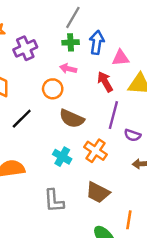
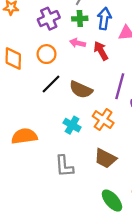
purple cross: (25, 48) -> (49, 19), moved
red arrow: (105, 82) -> (101, 51), moved
orange circle: (53, 89) -> (47, 54), moved
black line: (22, 119) -> (51, 84), moved

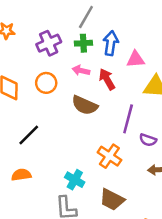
black line: (51, 84) -> (29, 135), moved
brown semicircle: (81, 90) -> (85, 105), moved
cyan cross: (72, 125) -> (75, 180), moved
orange semicircle: (24, 136) -> (21, 175), size x0.7

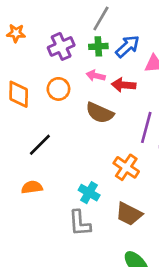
blue arrow: (111, 43) -> (128, 46), turned 40
red arrow: (107, 79) -> (124, 85), turned -55

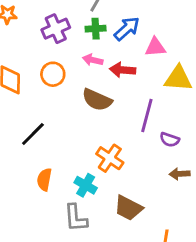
orange cross: (126, 167) -> (110, 158), moved
orange semicircle: (32, 187) -> (44, 180), moved, turned -72

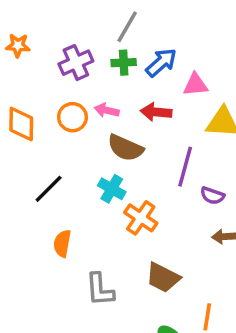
pink arrow: (93, 60) -> (107, 110), moved
cyan cross: (86, 185) -> (112, 189), moved

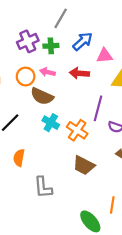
green cross: (124, 63) -> (51, 46), moved
brown semicircle: (125, 148) -> (42, 96), moved
orange cross: (141, 218) -> (77, 130), moved
brown trapezoid: (163, 278) -> (84, 165), moved

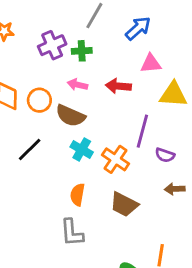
blue arrow: (83, 41) -> (138, 28), moved
orange circle: (26, 77) -> (39, 100), moved
orange semicircle: (19, 158) -> (77, 195), moved

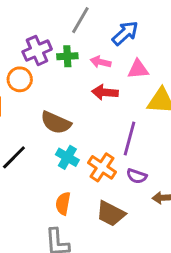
pink arrow: (77, 85) -> (101, 62), moved
orange circle: (39, 100) -> (20, 79), moved
purple semicircle: (165, 155) -> (137, 176), moved

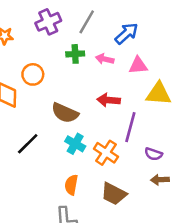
purple cross: (37, 50) -> (48, 22), moved
red arrow: (105, 92) -> (109, 100), moved
purple semicircle: (137, 176) -> (153, 154), moved

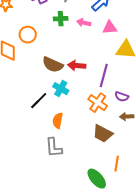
red arrow: (109, 100) -> (77, 66), moved
black line: (28, 144) -> (39, 101), moved
orange cross: (106, 153) -> (98, 103), moved
brown trapezoid: (114, 194) -> (103, 134), moved

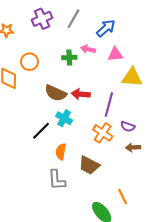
green cross: (61, 19) -> (69, 58), moved
brown trapezoid: (103, 134) -> (89, 165), moved
orange line: (117, 164) -> (123, 197), turned -35

